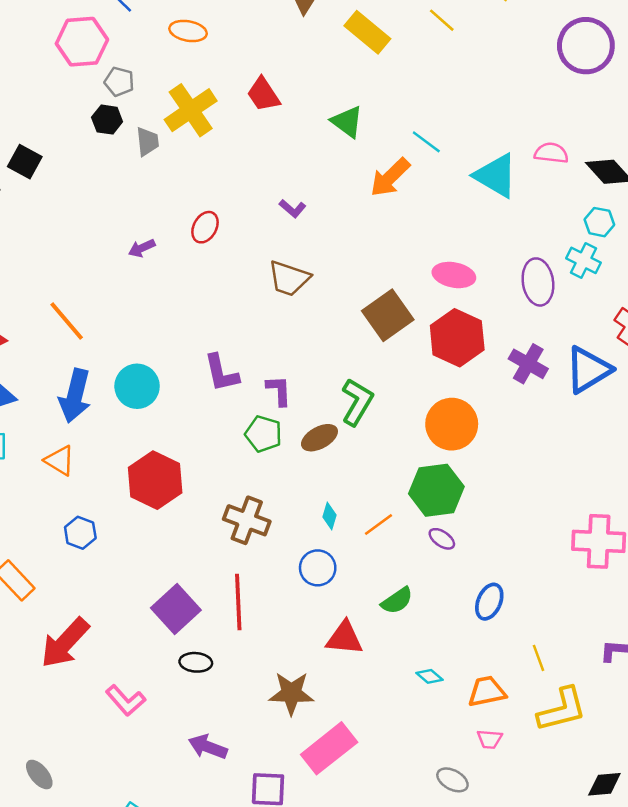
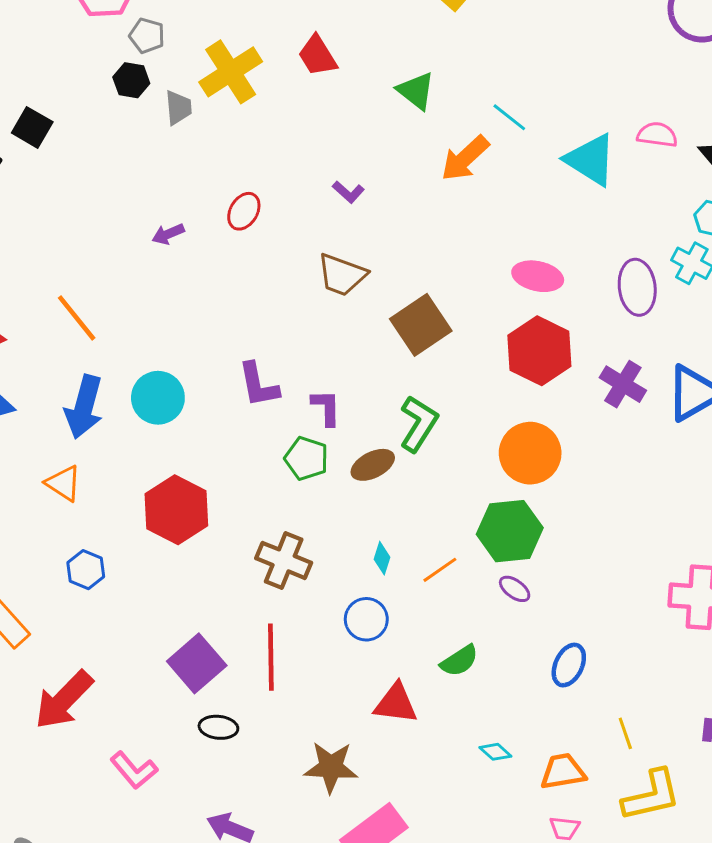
brown square: (388, 315) -> (421, 325), moved

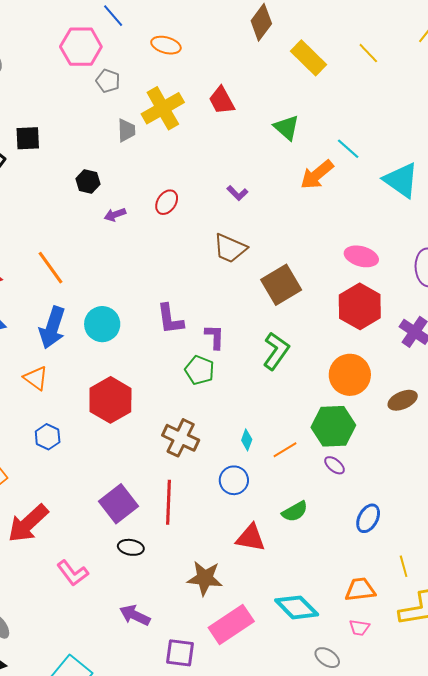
black hexagon: (131, 80) -> (88, 181), moved
black square: (32, 127) -> (28, 138), turned -36
brown ellipse: (373, 465) -> (403, 400), moved
cyan diamond: (495, 752) -> (297, 607), moved, size x2.0

